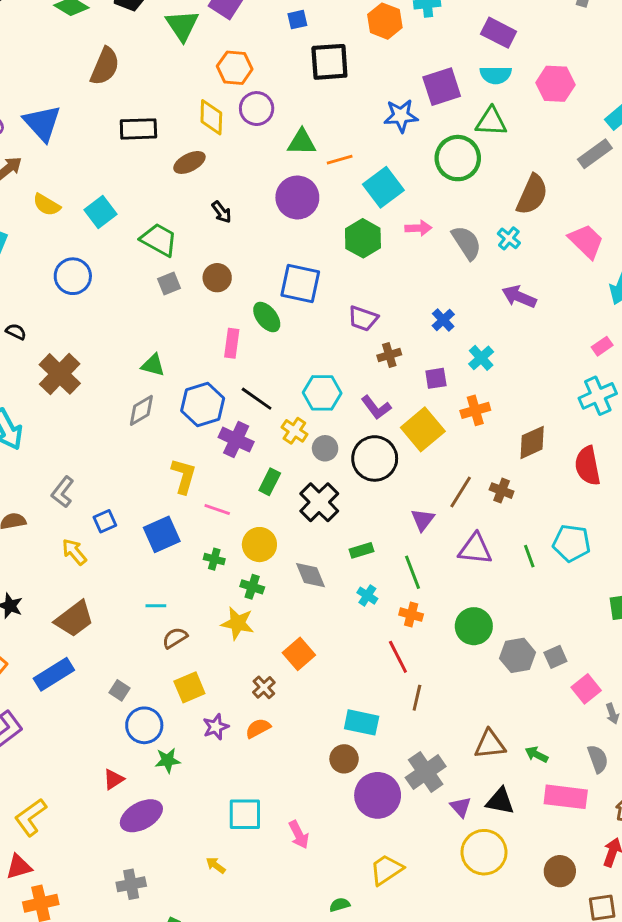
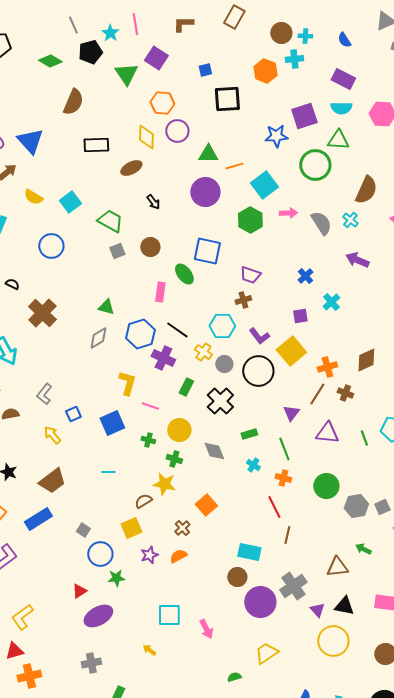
brown cross: (389, 355) -> (243, 300), moved
orange cross: (475, 410) -> (327, 367), moved
brown semicircle: (175, 638) -> (143, 501), moved
green arrow: (537, 755) -> (363, 549), moved

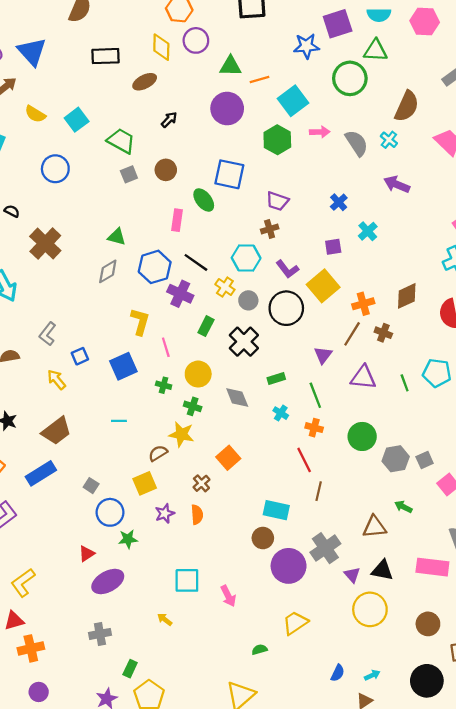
black arrow: (153, 202) -> (169, 120), turned -98
pink line: (150, 406) -> (166, 347), turned 54
orange semicircle: (178, 556) -> (197, 515), turned 114

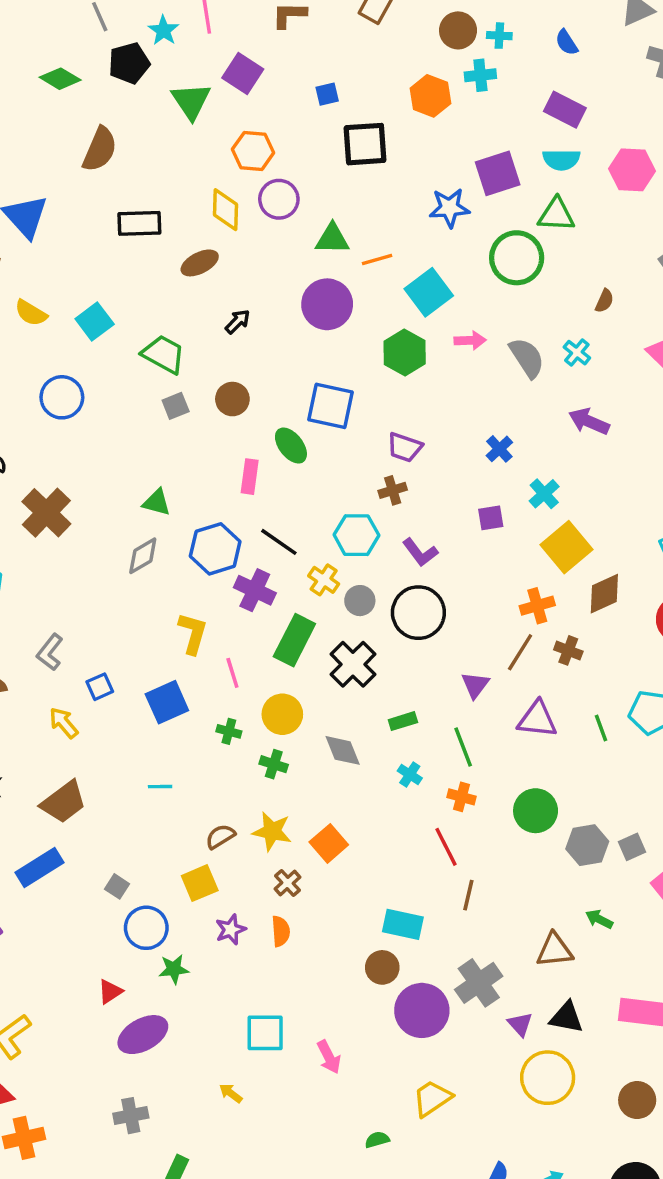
brown semicircle: (407, 106) -> (604, 301), size x0.5
yellow square: (323, 286) -> (567, 547), moved
green rectangle: (206, 326) -> (294, 640), size x1.6
yellow star: (181, 434) -> (272, 831), moved

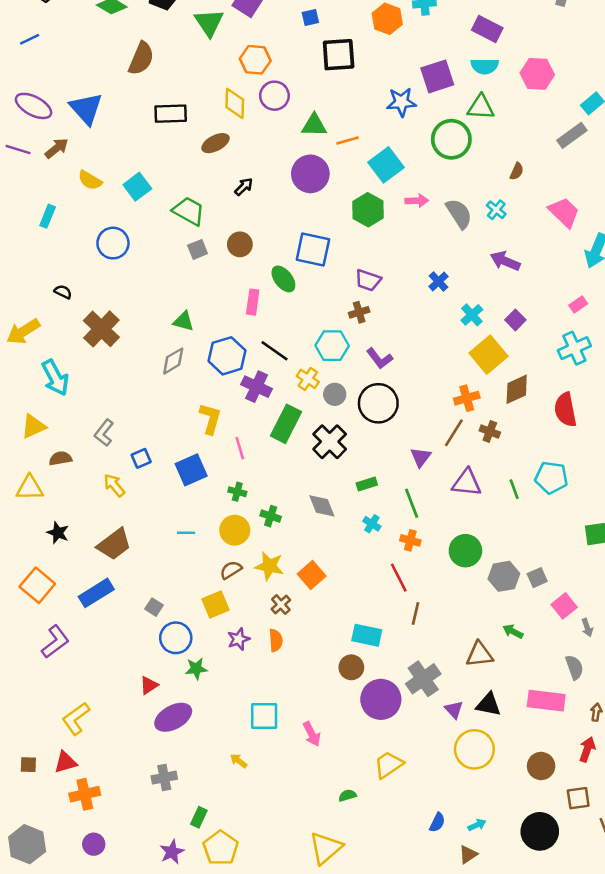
purple square: (491, 518) -> (515, 320), moved, turned -36
yellow circle: (282, 714) -> (235, 530), moved

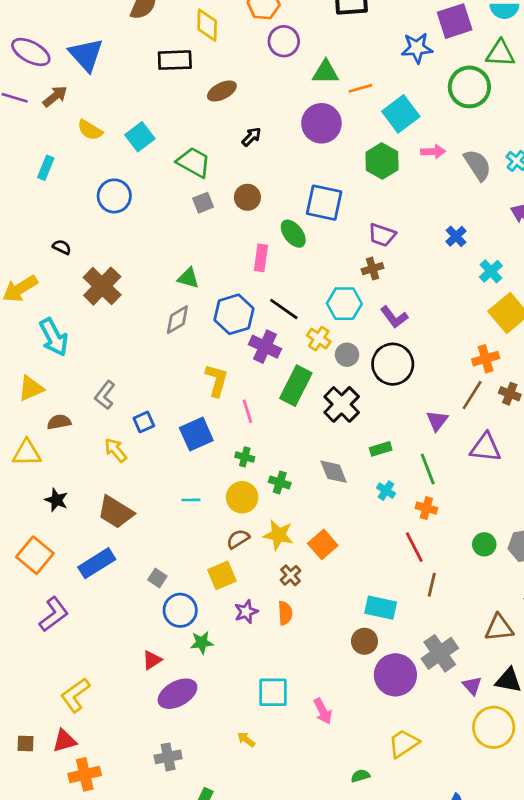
yellow diamond: (235, 103) -> (207, 25), moved
brown trapezoid: (114, 544) -> (116, 512), turned 69
green circle: (465, 551) -> (484, 544), moved, size x0.7

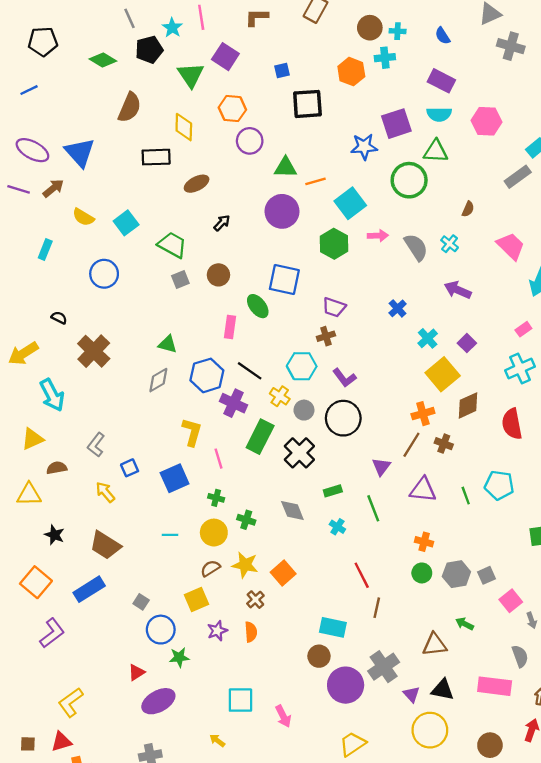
orange cross: (426, 508) -> (424, 542), moved

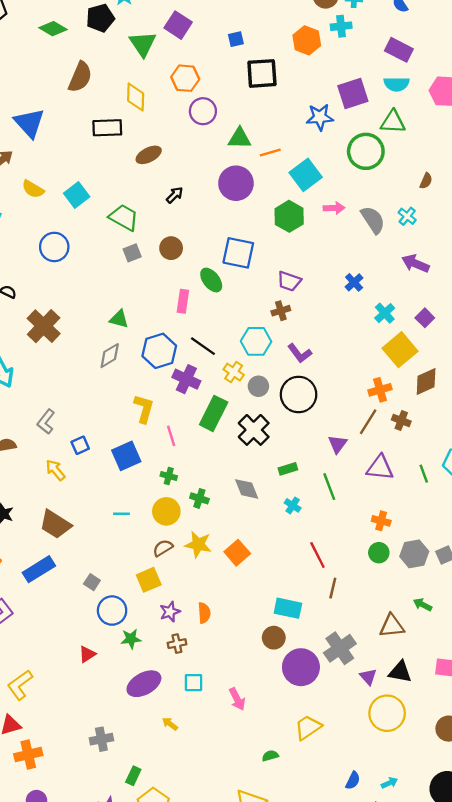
brown cross: (255, 600) -> (177, 644), moved, turned 30
cyan square: (240, 700) -> (193, 683), size x0.7
purple ellipse: (158, 701) -> (144, 684), moved

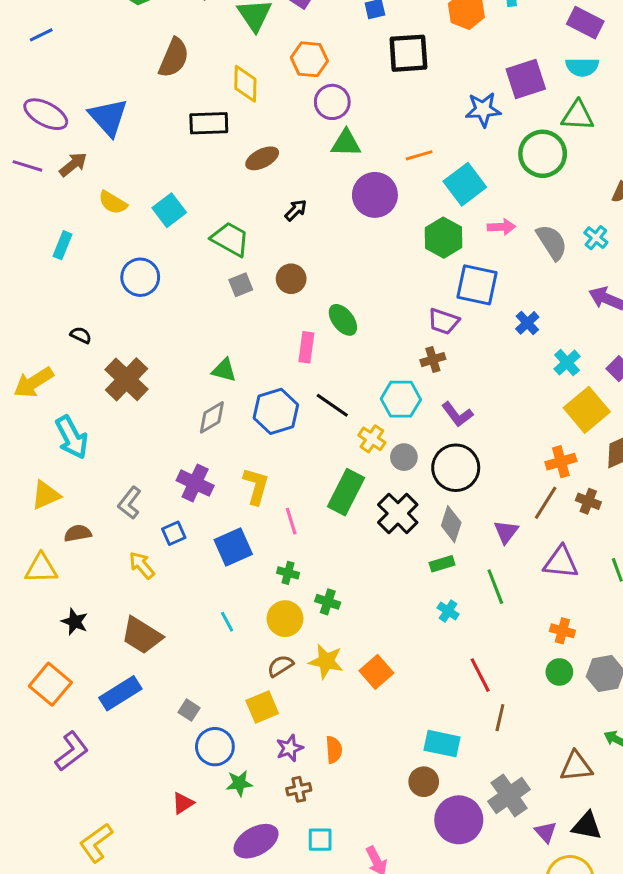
green triangle: (240, 138) -> (346, 143), moved
blue square: (238, 253) -> (477, 285), moved
purple cross: (186, 379) -> (195, 483), moved
gray diamond: (247, 489) -> (451, 524), moved, turned 40
cyan line: (121, 514) -> (227, 622), turned 63

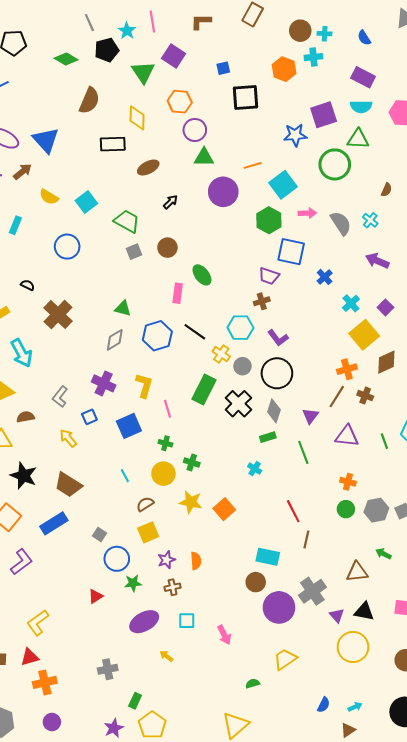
cyan cross: (448, 611) -> (255, 469), moved
black star: (75, 622) -> (24, 476), size x1.5
brown semicircle: (280, 666) -> (145, 504), moved

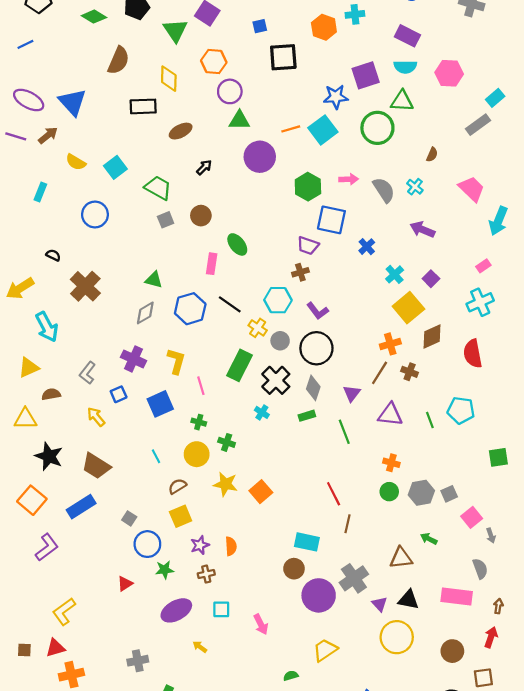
cyan square: (283, 185) -> (323, 130), moved
cyan cross: (255, 469) -> (262, 412), moved

